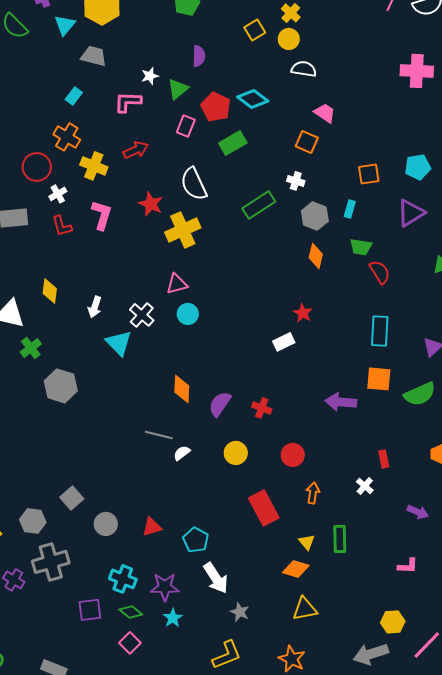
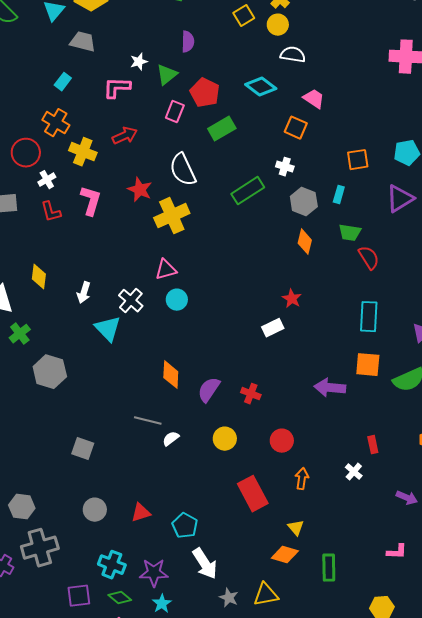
cyan diamond: (253, 99) -> (261, 87), moved
gray square: (72, 498) -> (83, 449), moved, turned -30
green rectangle: (340, 539) -> (329, 568), moved
yellow triangle: (305, 609) -> (266, 595), moved

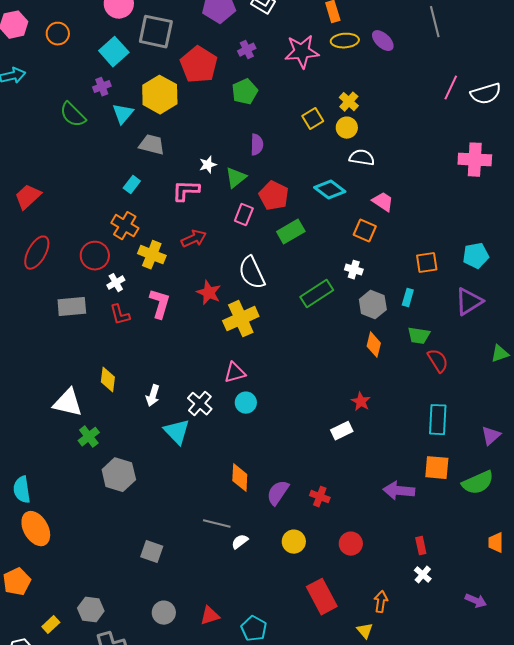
red rectangle: (373, 445) -> (421, 546), moved
orange arrow: (302, 479) -> (381, 602), moved

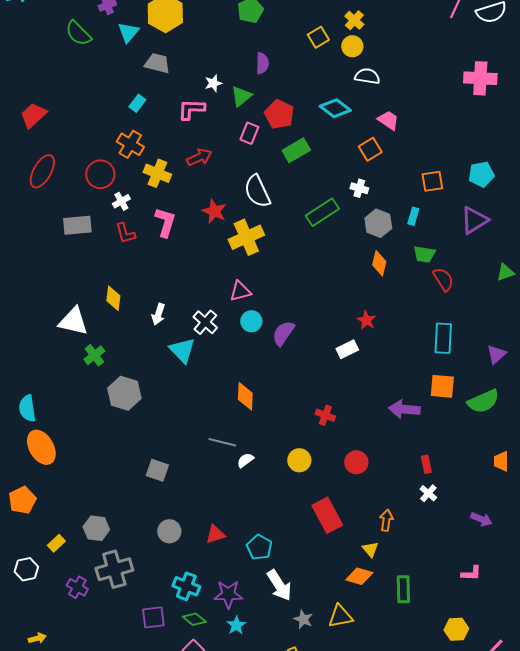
orange square: (365, 231) -> (370, 149), turned 35
purple semicircle: (278, 493) -> (283, 333), moved

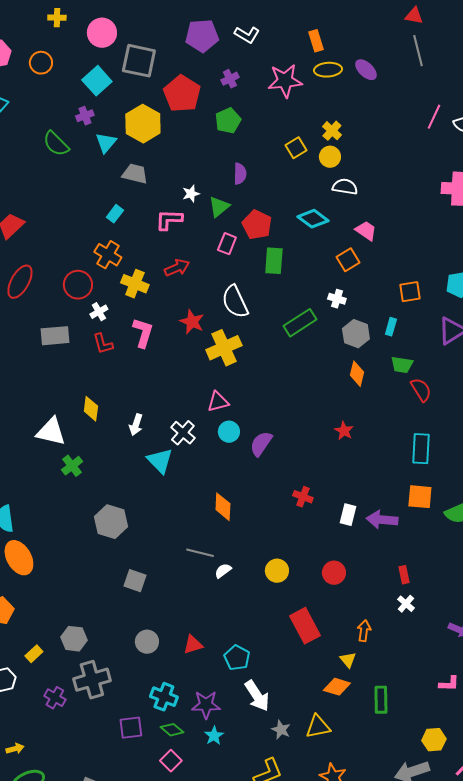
green rectangle: (296, 150) -> (274, 261), turned -56
white rectangle: (347, 349) -> (348, 515), moved, turned -50
gray hexagon: (124, 393) -> (111, 522), moved
red cross: (325, 415) -> (303, 497), moved

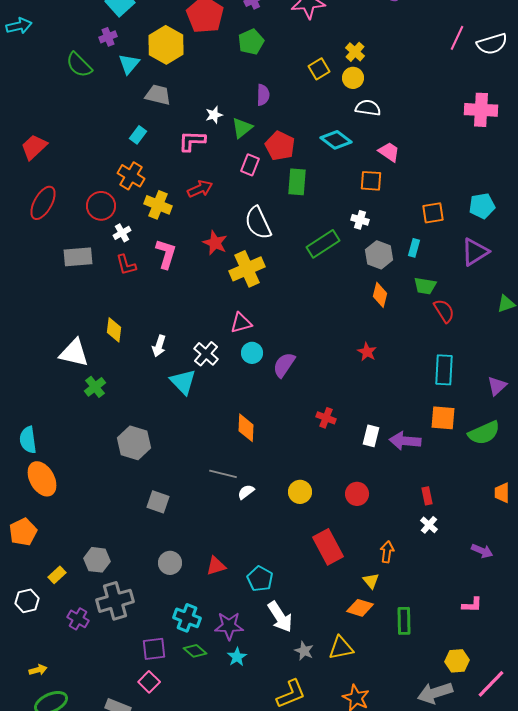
orange square: (348, 260) -> (371, 181), turned 35
pink square: (171, 761) -> (149, 682), moved

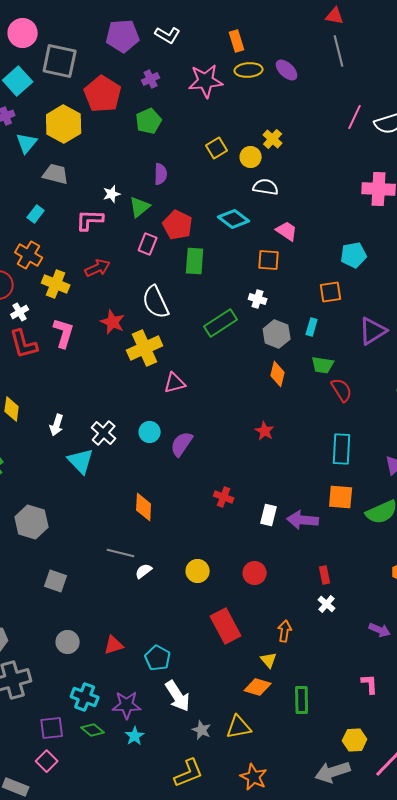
yellow cross: (355, 52) -> (273, 139), moved
cyan pentagon: (482, 206) -> (354, 255), moved
red L-shape: (126, 265) -> (24, 344), size x1.4
pink triangle: (241, 323) -> (175, 383), moved
pink L-shape: (472, 605) -> (370, 684), turned -95

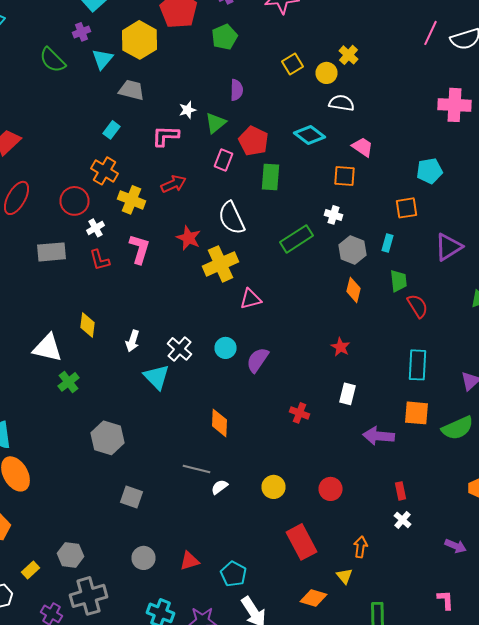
red L-shape: (24, 344) -> (100, 260), size x0.7
green trapezoid: (323, 365) -> (398, 281), turned -105
white rectangle: (269, 515) -> (348, 394), moved
orange diamond: (258, 687) -> (314, 598), moved

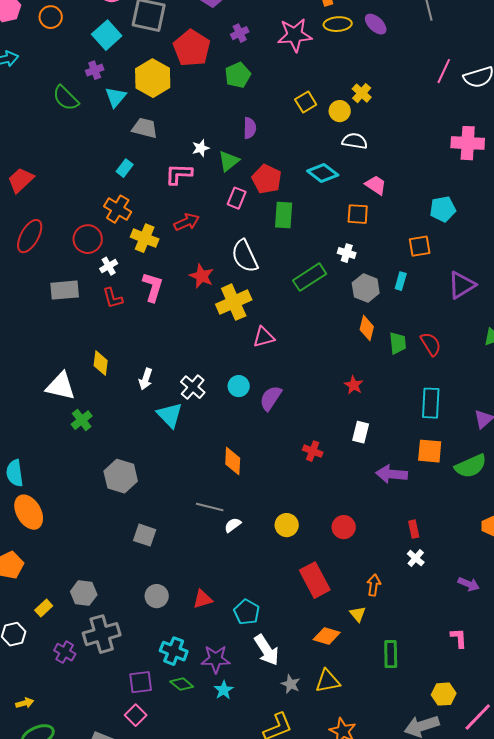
green trapezoid: (398, 281) -> (398, 343), moved

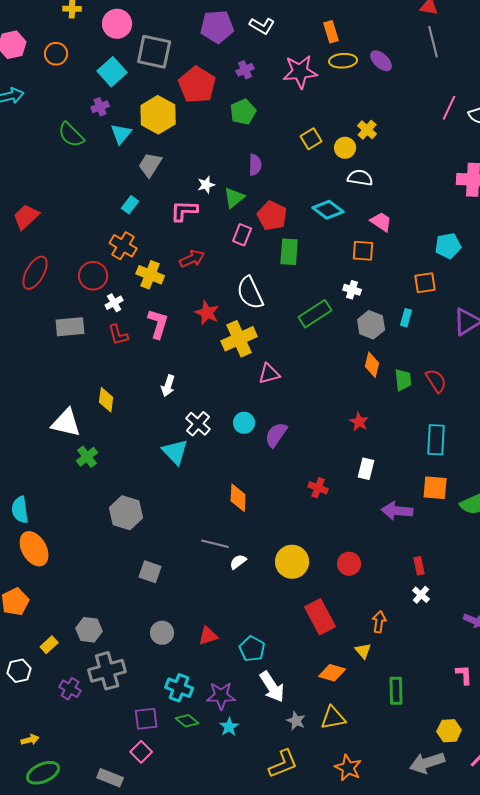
gray trapezoid: (145, 128) -> (150, 165), turned -72
white arrow: (146, 379) -> (168, 386), moved
yellow circle: (287, 525) -> (292, 562), size x1.4

